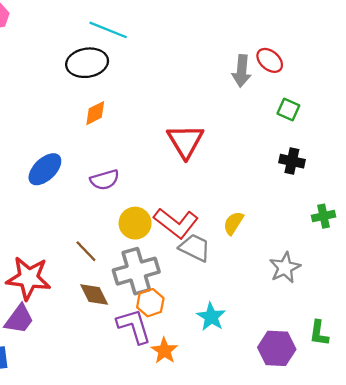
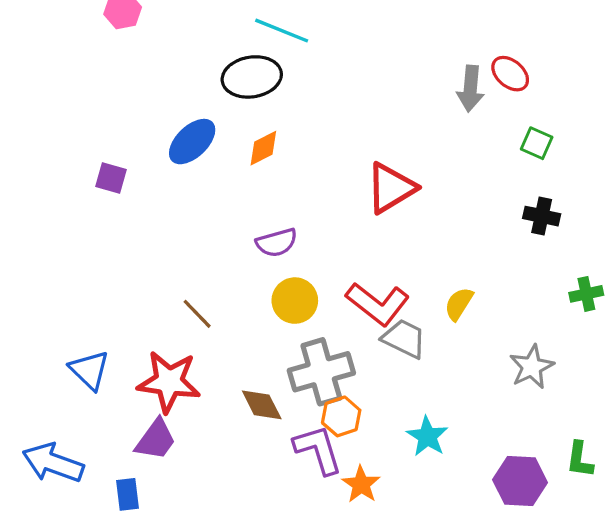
red triangle: (185, 141) -> (391, 188), turned 30
blue ellipse: (45, 169) -> (192, 142), moved
yellow circle: (135, 223) -> (295, 301), moved
brown line: (86, 251) -> (197, 314), moved

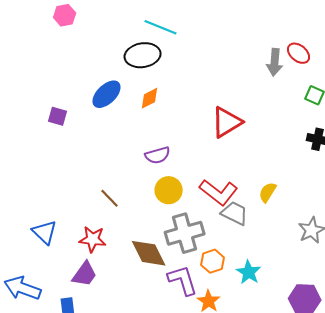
red star: (169, 382) -> (93, 239), size x0.7
brown diamond: (262, 405) -> (149, 253), size x1.4
orange hexagon: (341, 416) -> (213, 261), moved

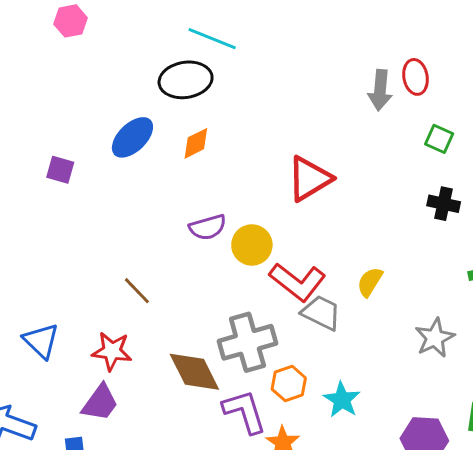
red ellipse: (299, 53) -> (416, 77), turned 40
yellow circle: (169, 190) -> (252, 245), moved

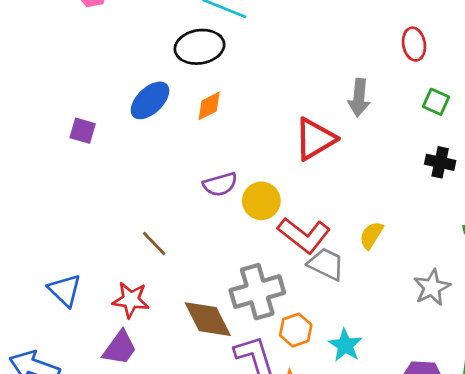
gray arrow: (380, 90) -> (359, 98), moved

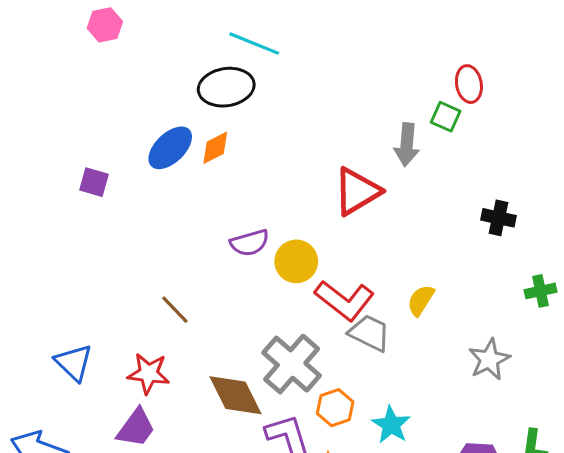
green square: (436, 102) -> (446, 117), moved
orange diamond: (209, 106) -> (215, 148), moved
gray cross: (257, 292) -> (292, 364), turned -33

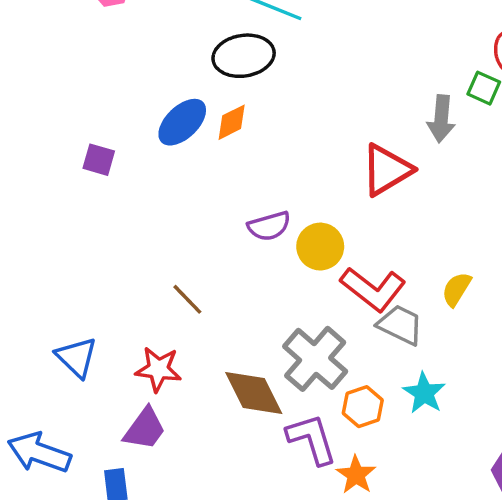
cyan star: (391, 425) -> (424, 393), moved

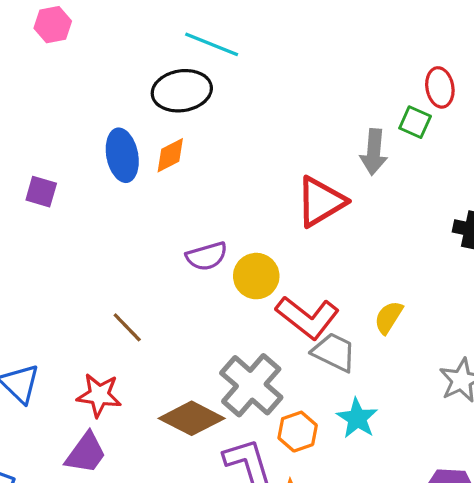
blue ellipse: (182, 122) -> (122, 155), turned -57
brown diamond: (254, 393) -> (192, 418), turned -36

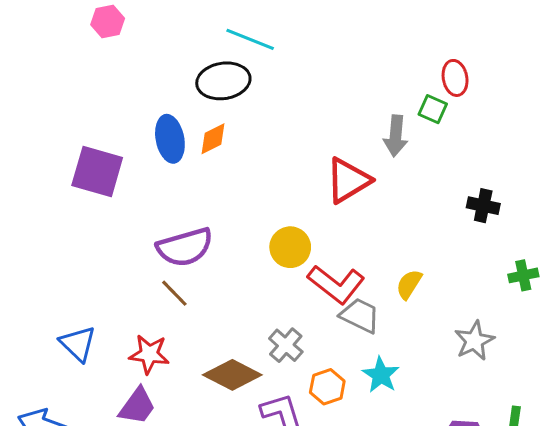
purple square: (41, 192) -> (97, 171), size x1.8
purple semicircle: (207, 256) -> (185, 247), moved, size x1.5
gray cross: (251, 385) -> (286, 345), size x0.6

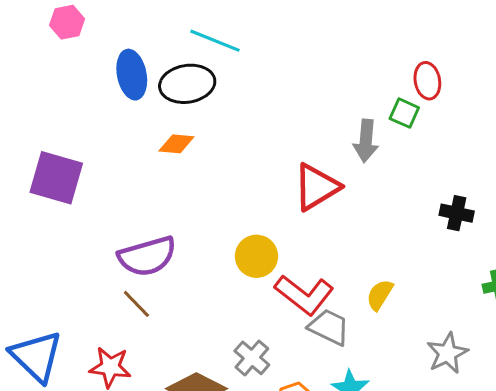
blue ellipse: (170, 139) -> (132, 75), moved
orange diamond: (213, 139) -> (176, 144), turned 32
blue triangle: (78, 344) -> (36, 356), size x1.4

